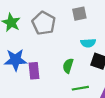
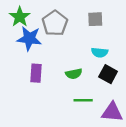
blue star: (15, 60) -> (29, 39), moved
green semicircle: (68, 66) -> (74, 74), turned -128

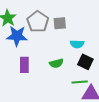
gray square: (95, 19) -> (60, 23), moved
green line: (83, 100) -> (80, 82), moved

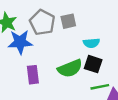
black square: (85, 62) -> (93, 64), moved
green semicircle: (56, 63) -> (70, 68), size x1.5

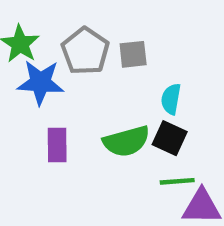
cyan semicircle: (91, 43) -> (171, 99), turned 98

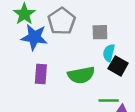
gray square: (133, 54) -> (100, 32), moved
black square: (170, 138) -> (118, 66), moved

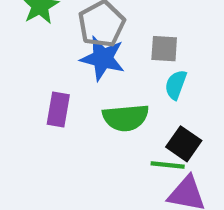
blue star: (34, 37) -> (103, 58), moved
black square: (118, 66) -> (184, 144), moved

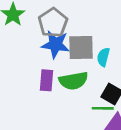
gray square: (164, 49) -> (81, 47), moved, size x1.5
purple rectangle: (58, 109) -> (46, 80), moved

